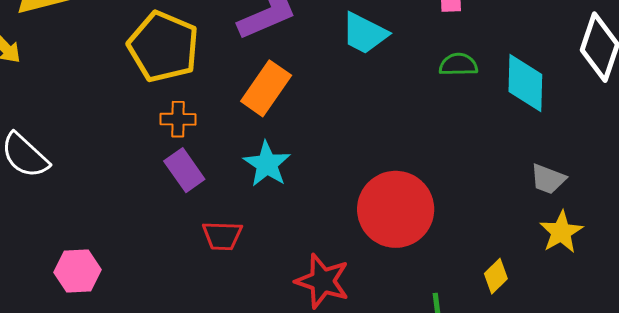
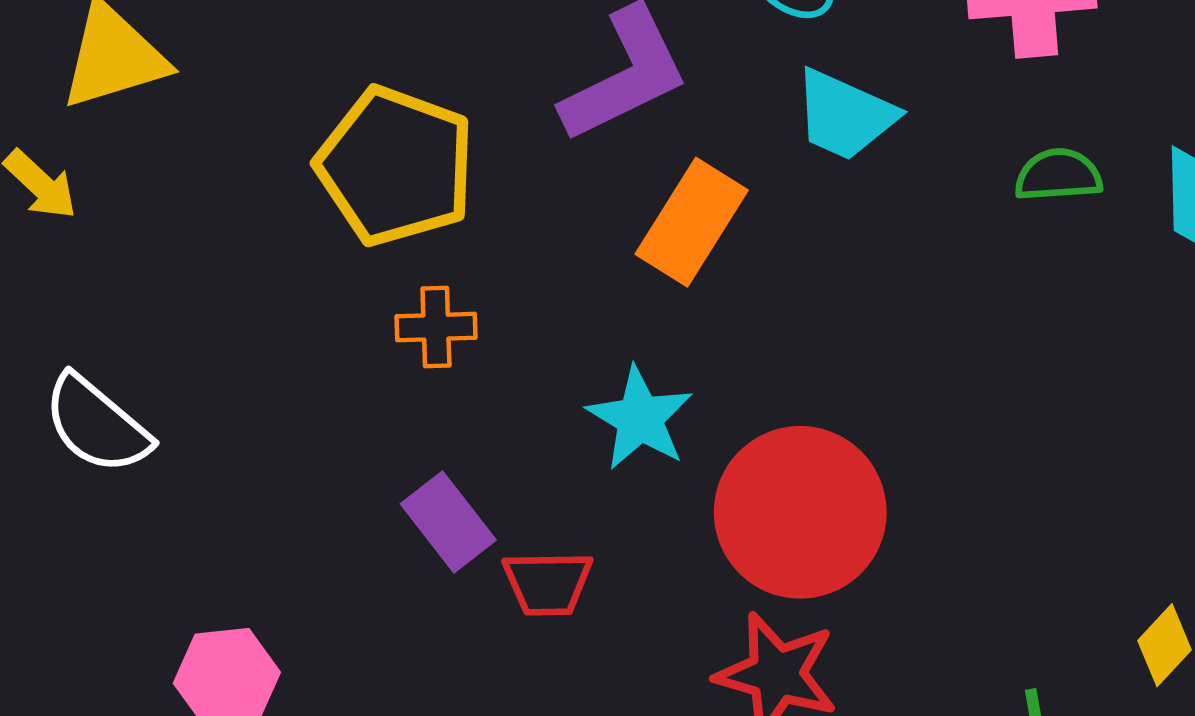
orange rectangle: (266, 88) -> (692, 222), moved
purple rectangle: (184, 170) -> (448, 522), moved
red circle: (396, 209) -> (800, 512), moved

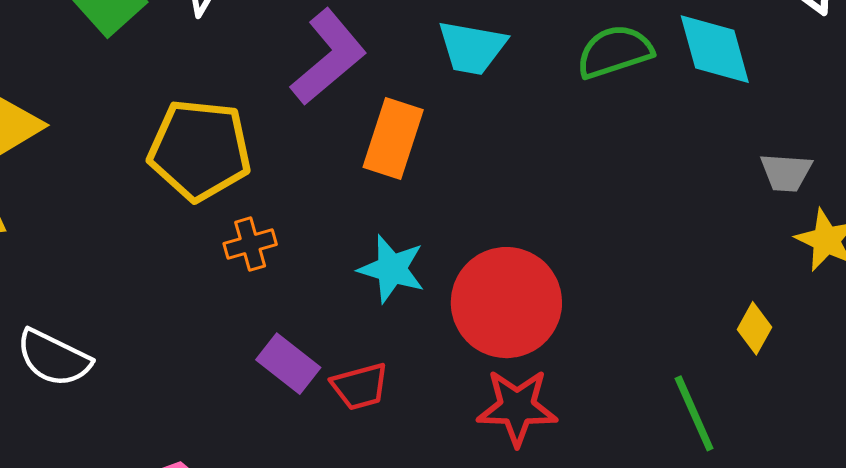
green semicircle: (1058, 175) -> (615, 52), size x1.4

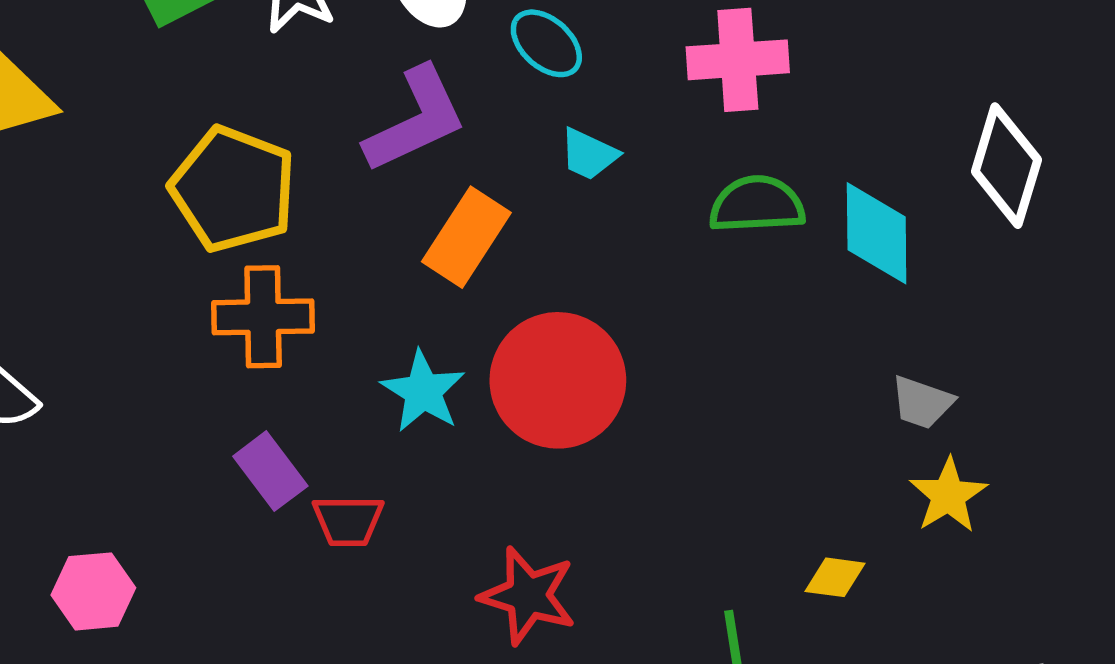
cyan trapezoid: (472, 48) -> (589, 154), size x0.7
orange cross: (250, 244) -> (263, 317), size x1.6
red circle: (506, 303) -> (558, 380), moved
yellow diamond: (755, 328) -> (835, 577), turned 54

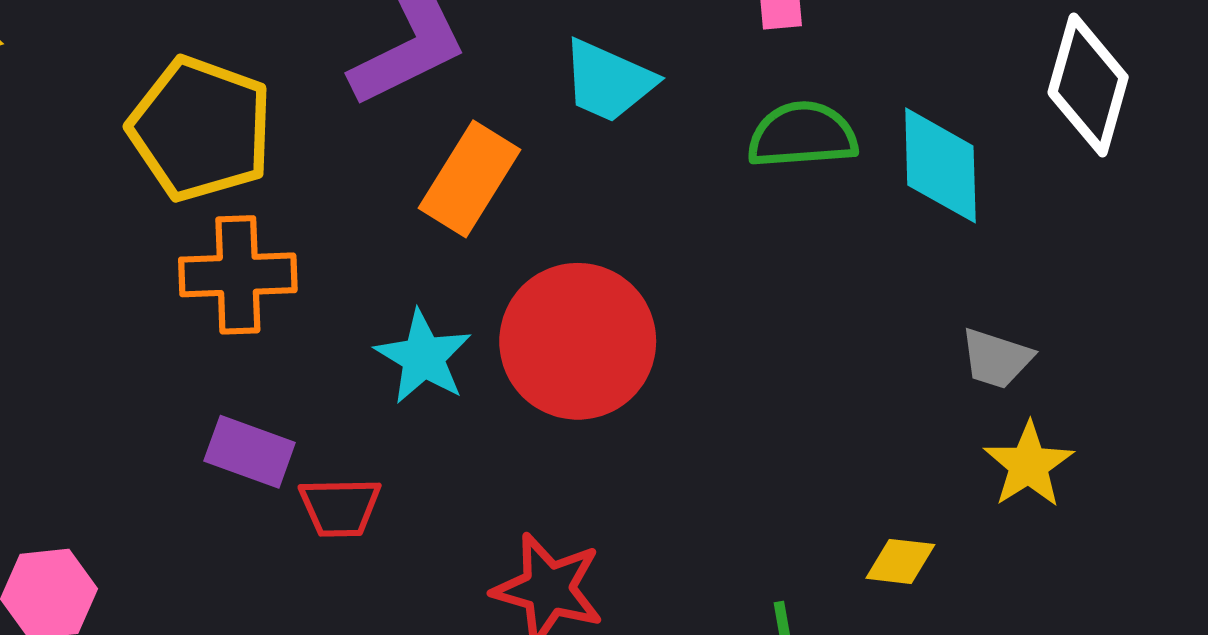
cyan trapezoid: (589, 154) -> (608, 81), size x1.4
purple rectangle: (270, 471) -> (250, 452), turned -32

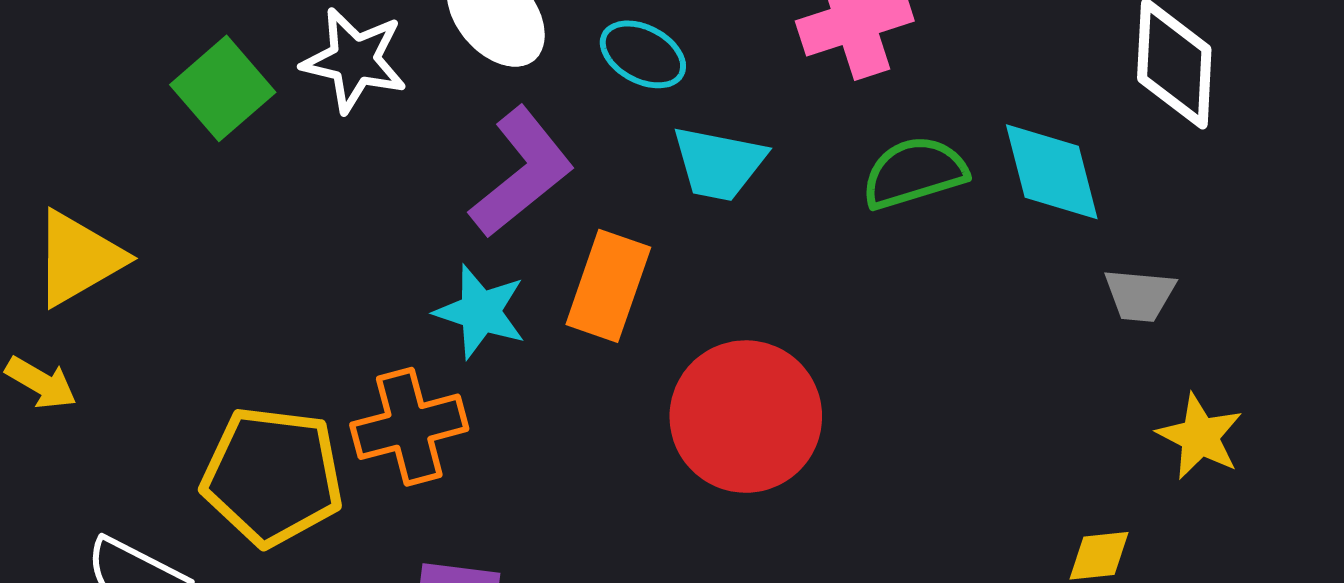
yellow pentagon: (201, 129) -> (273, 476), moved
cyan star: (423, 357) -> (480, 312), moved
gray trapezoid: (996, 359) -> (1140, 295), moved

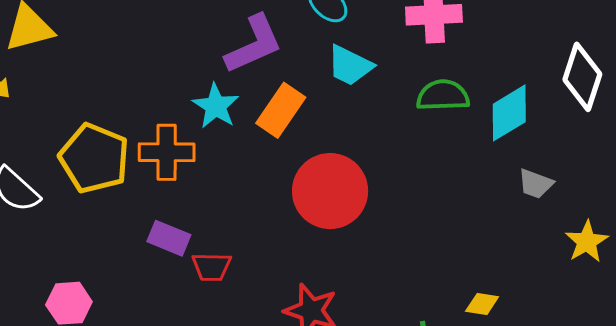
cyan diamond: (1052, 172) -> (509, 113), turned 58
yellow star: (1200, 436) -> (587, 242), moved

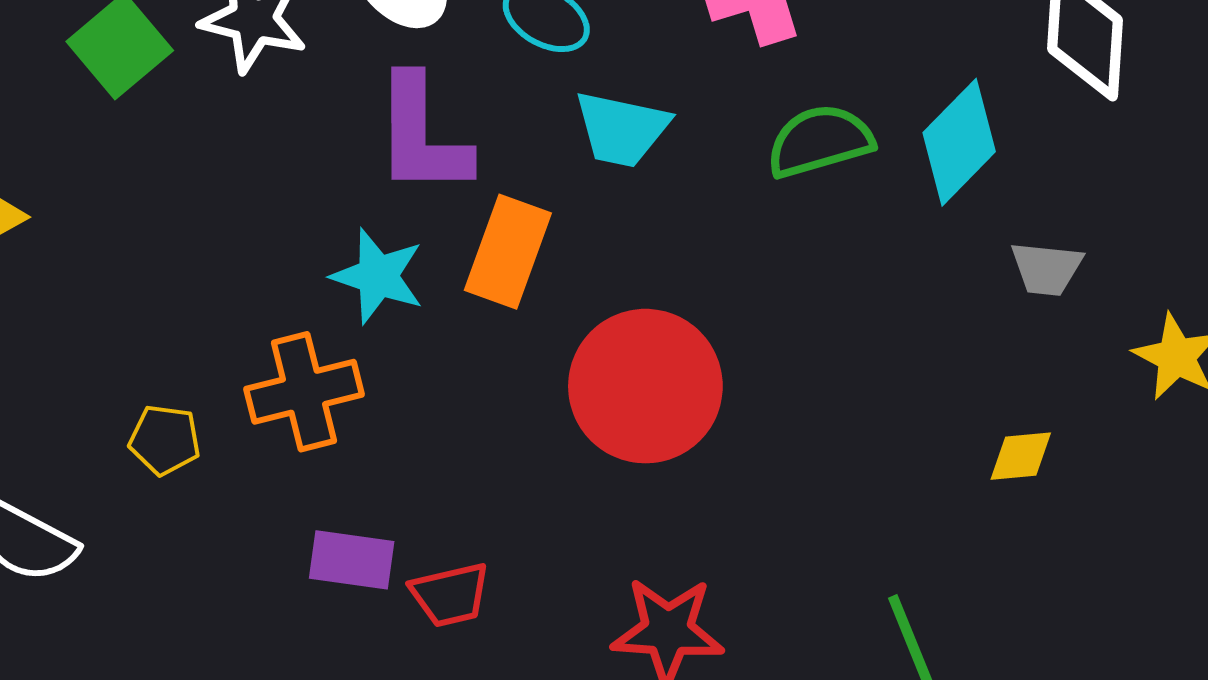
purple L-shape: (254, 44) -> (422, 135), turned 128
yellow pentagon: (94, 158) -> (165, 440), size x0.5
yellow diamond: (482, 304) -> (1021, 456), moved

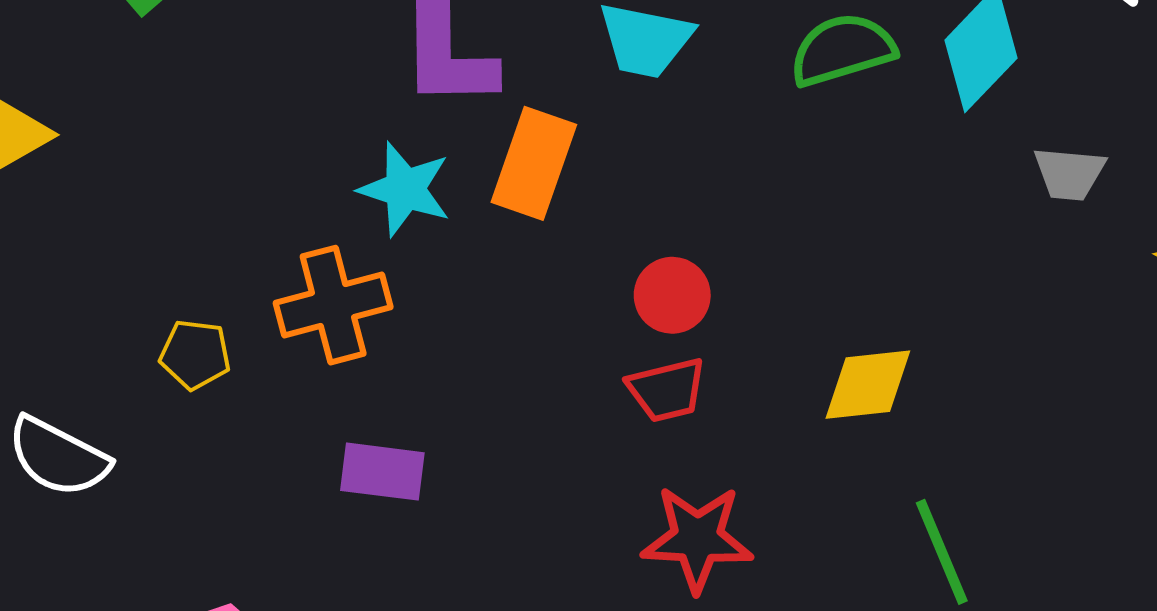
red circle: (645, 386) -> (672, 295), size x0.5
yellow diamond: (1021, 456) -> (868, 385), moved, size x1.4
red trapezoid: (450, 595) -> (667, 390), moved

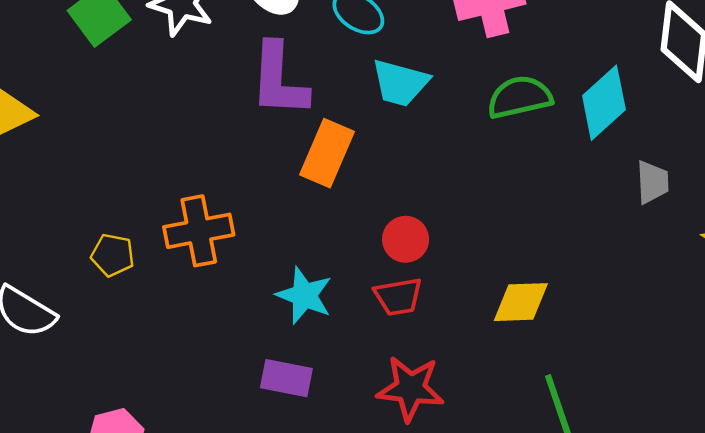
gray trapezoid: (1069, 174) -> (652, 182), turned -102
cyan star: (405, 189) -> (304, 295), moved
purple rectangle: (382, 472) -> (286, 378), moved

